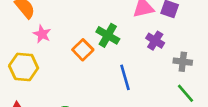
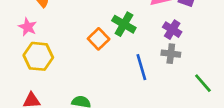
pink star: (42, 34) -> (28, 27), moved
gray cross: (183, 62) -> (171, 54), moved

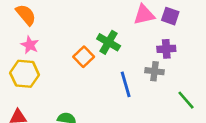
pink star: (28, 27) -> (30, 45), moved
purple cross: (172, 30) -> (166, 49), moved, turned -36

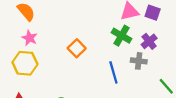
green cross: (109, 42) -> (121, 36), moved
purple cross: (166, 49) -> (149, 41), turned -35

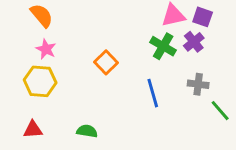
purple cross: (149, 41) -> (194, 42), moved
gray cross: (139, 61) -> (198, 84), moved

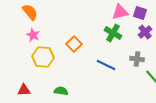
purple cross: (194, 42) -> (145, 32), moved
yellow hexagon: (40, 81) -> (43, 57), moved
blue line: (153, 93) -> (106, 65), turned -48

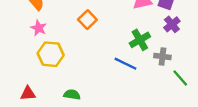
green cross: (113, 33) -> (140, 40), moved, turned 30
orange square: (74, 44) -> (87, 20), moved

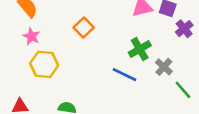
purple cross: (172, 24) -> (184, 29), moved
gray cross: (162, 57) -> (164, 67), turned 35

